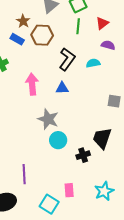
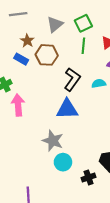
pink arrow: (32, 84) -> (18, 105), moved
blue triangle: (62, 88) -> (67, 109), size x1.6

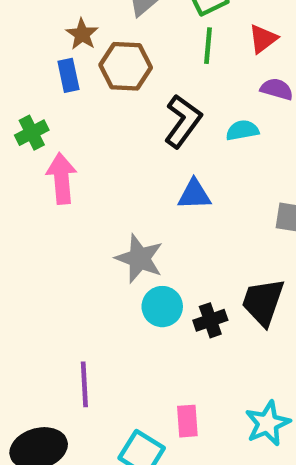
blue rectangle: (21, 59) -> (68, 75), turned 48
blue triangle: (67, 109) -> (194, 194), moved, size x0.7
black cross: (89, 177) -> (210, 320), moved

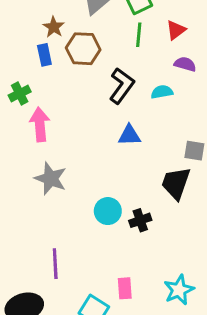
gray star: (139, 259) -> (51, 179), moved
black trapezoid: (263, 302) -> (176, 183), moved

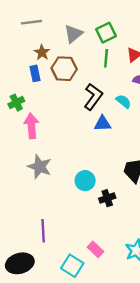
cyan semicircle: (162, 92) -> (124, 101), turned 49
blue triangle: (129, 135) -> (103, 124), moved
cyan circle: (108, 211) -> (85, 181), moved
pink rectangle: (125, 288) -> (96, 249), turned -42

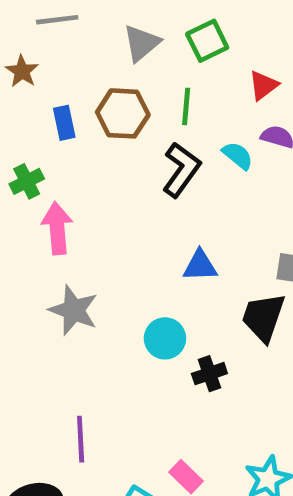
brown star: (42, 52) -> (22, 71), moved
green line: (106, 58) -> (186, 106), moved
cyan semicircle: (124, 101) -> (238, 156), moved
blue triangle: (103, 124) -> (200, 266), moved

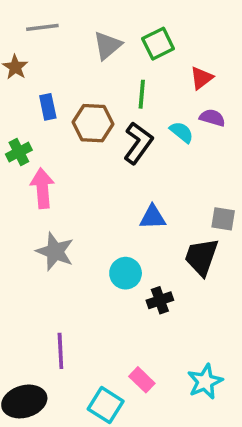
brown hexagon: (123, 113) -> (93, 123), moved

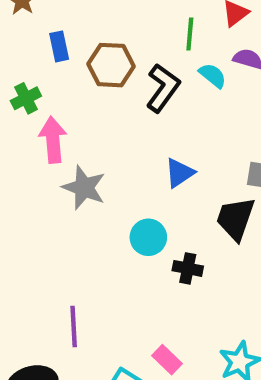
green line: (142, 94) -> (190, 34), moved
blue triangle: (153, 217) -> (179, 173), turned -32
gray star: (55, 251) -> (84, 187), moved
black cross: (160, 300) -> (188, 268), turned 30

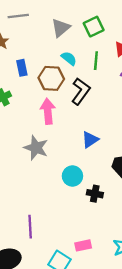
cyan semicircle: (213, 75) -> (69, 58), moved
pink arrow: (53, 140) -> (48, 111), moved
pink rectangle: (167, 360) -> (83, 245), turned -56

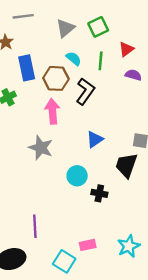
blue rectangle: (22, 68) -> (27, 68), size x1.5

